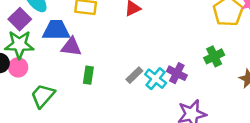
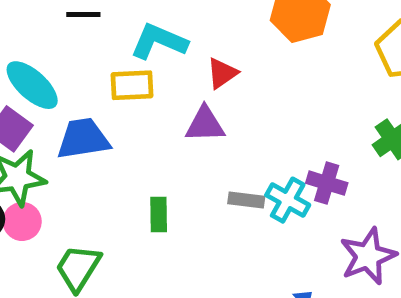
purple triangle: (71, 47) -> (205, 124), moved
gray rectangle: (134, 75) -> (246, 200), turned 60

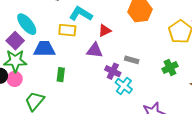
purple cross: (327, 183) -> (113, 71), moved
gray rectangle: (246, 200) -> (132, 60), moved
green rectangle: (159, 214) -> (61, 75), moved

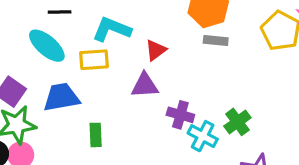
cyan ellipse: (27, 24) -> (47, 46), moved
gray rectangle: (132, 60) -> (216, 40), moved
green cross: (170, 68) -> (237, 122), moved

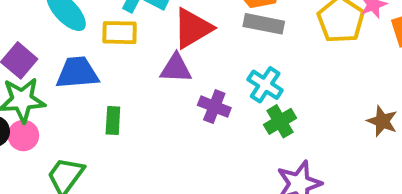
gray rectangle: (216, 40) -> (264, 24), size x1.4
red triangle: (156, 50) -> (193, 28), size x1.6
cyan cross: (203, 136) -> (265, 85), moved

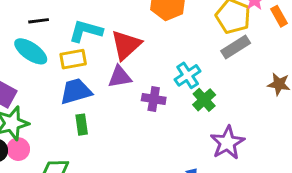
gray rectangle: (264, 24) -> (236, 47), moved, turned -32
blue trapezoid: (77, 73) -> (76, 91), moved
cyan cross: (265, 85) -> (188, 75), turned 35

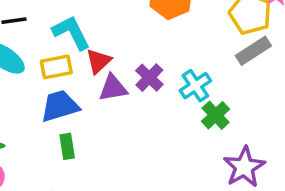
cyan L-shape: (86, 31) -> (71, 33), turned 48
red triangle: (126, 45) -> (99, 61), moved, size x0.7
purple cross: (154, 99) -> (149, 78), moved, turned 35

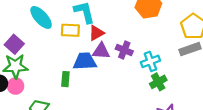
purple cross: (149, 78) -> (124, 50), turned -35
blue trapezoid: (60, 106) -> (85, 61), moved

